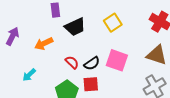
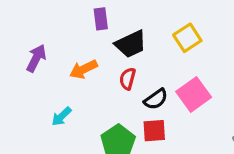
pink square: (117, 60) -> (194, 94), turned 35
red semicircle: (72, 62) -> (127, 79), moved, turned -120

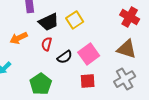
yellow square: (187, 38) -> (75, 20), moved
red square: (154, 131) -> (88, 81), moved

